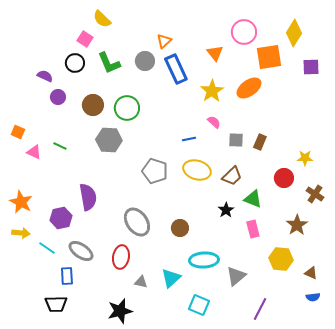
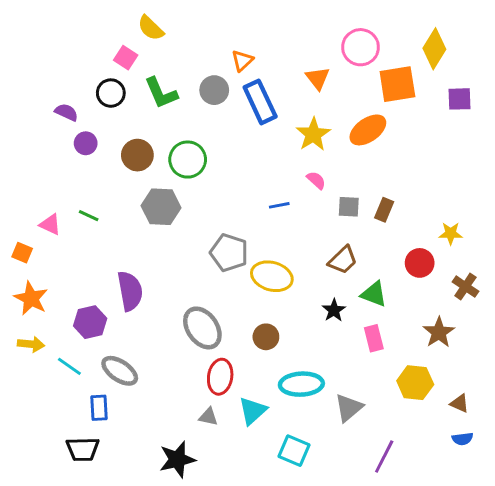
orange square: (18, 132) -> (22, 253), moved
yellow ellipse: (197, 170) -> (272, 276), moved
red ellipse: (121, 257) -> (220, 377), moved

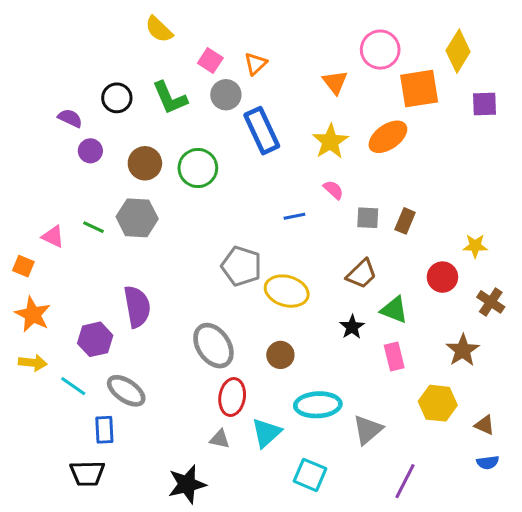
pink square: (126, 58) -> (210, 60), moved
blue rectangle: (260, 102) -> (262, 131), moved
gray hexagon: (161, 207) -> (137, 218), moved

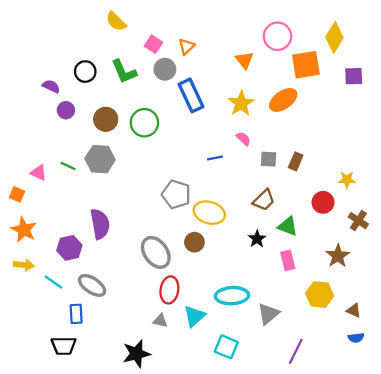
brown circle: (280, 355) -> (194, 242), moved

